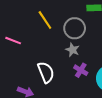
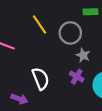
gray star: (73, 50) -> (83, 55), moved

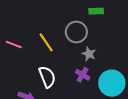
yellow line: (39, 24) -> (46, 42), moved

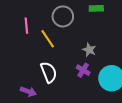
gray circle: (76, 32) -> (63, 16), moved
pink line: (14, 44) -> (26, 26), moved, turned 63

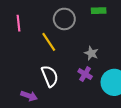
pink line: (26, 26) -> (19, 23), moved

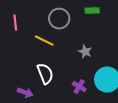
yellow line: (49, 42) -> (44, 41), turned -30
purple cross: (85, 74) -> (79, 87), moved

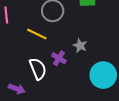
purple cross: (79, 87) -> (59, 58), moved

